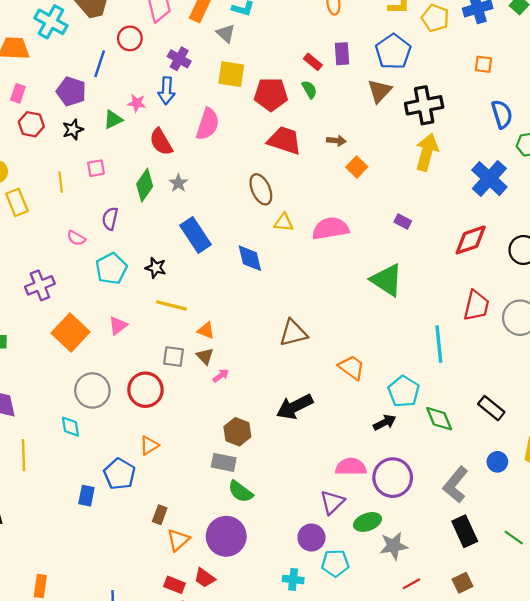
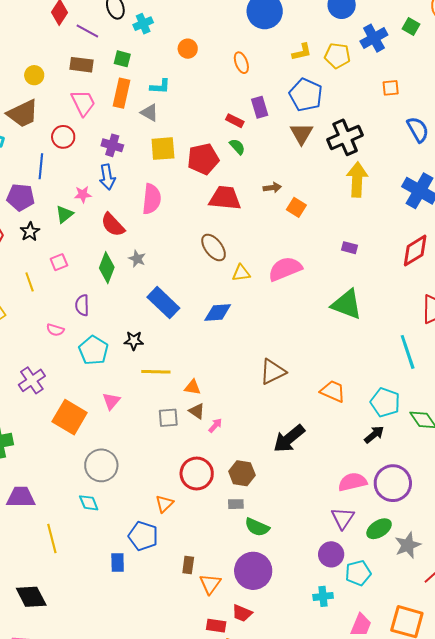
blue diamond: (250, 258) -> (218, 312), turned -68
red circle: (145, 390) -> (197, 474), moved
gray rectangle: (224, 462) -> (236, 504), size x0.7

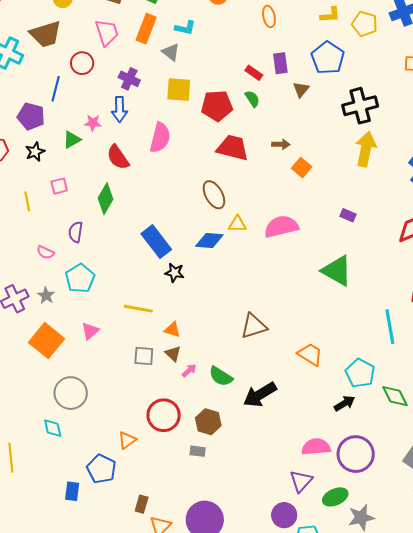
brown triangle: (301, 133) -> (301, 89), moved, size x0.7
gray star: (137, 259) -> (46, 295), moved
blue diamond: (218, 312) -> (209, 241), moved
black star: (134, 341) -> (175, 273), moved
green semicircle: (257, 527) -> (221, 376), moved

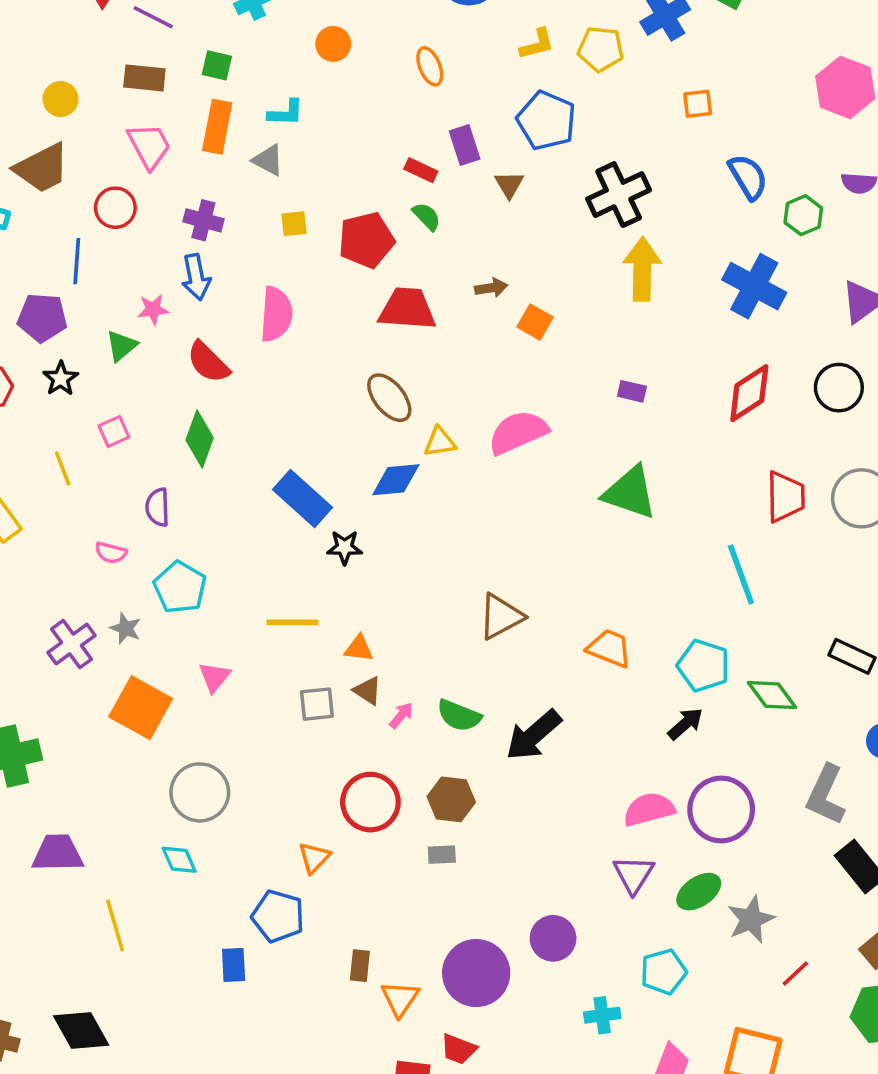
yellow square: (179, 90) -> (294, 224), size x0.6
purple circle: (284, 515) -> (553, 938), moved

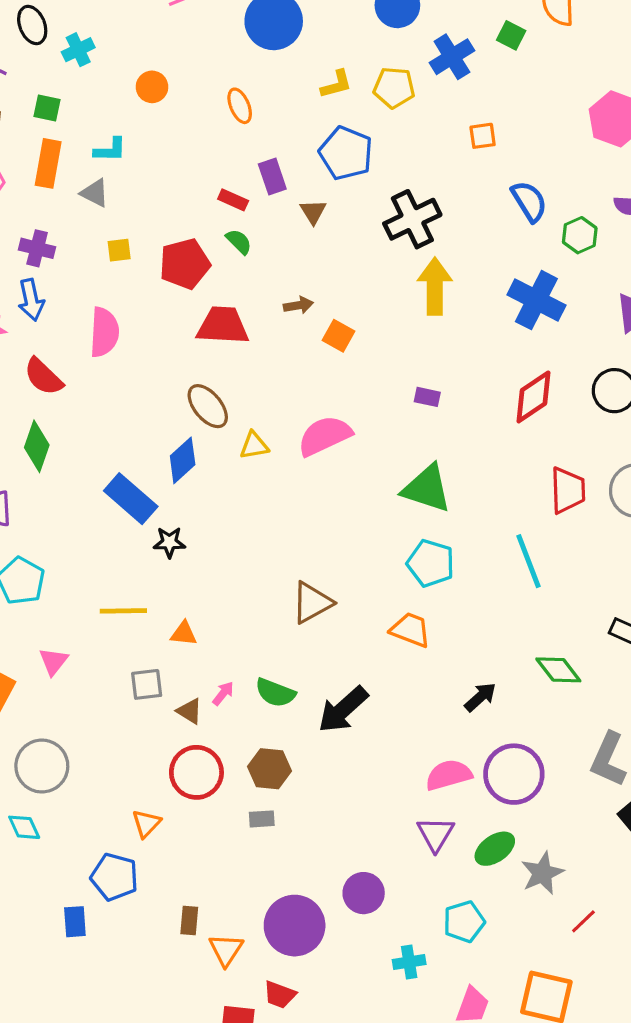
blue diamond: (396, 480) -> (183, 460), moved, turned -36
cyan pentagon: (703, 666) -> (431, 563), moved
brown triangle: (368, 691) -> (190, 711), moved

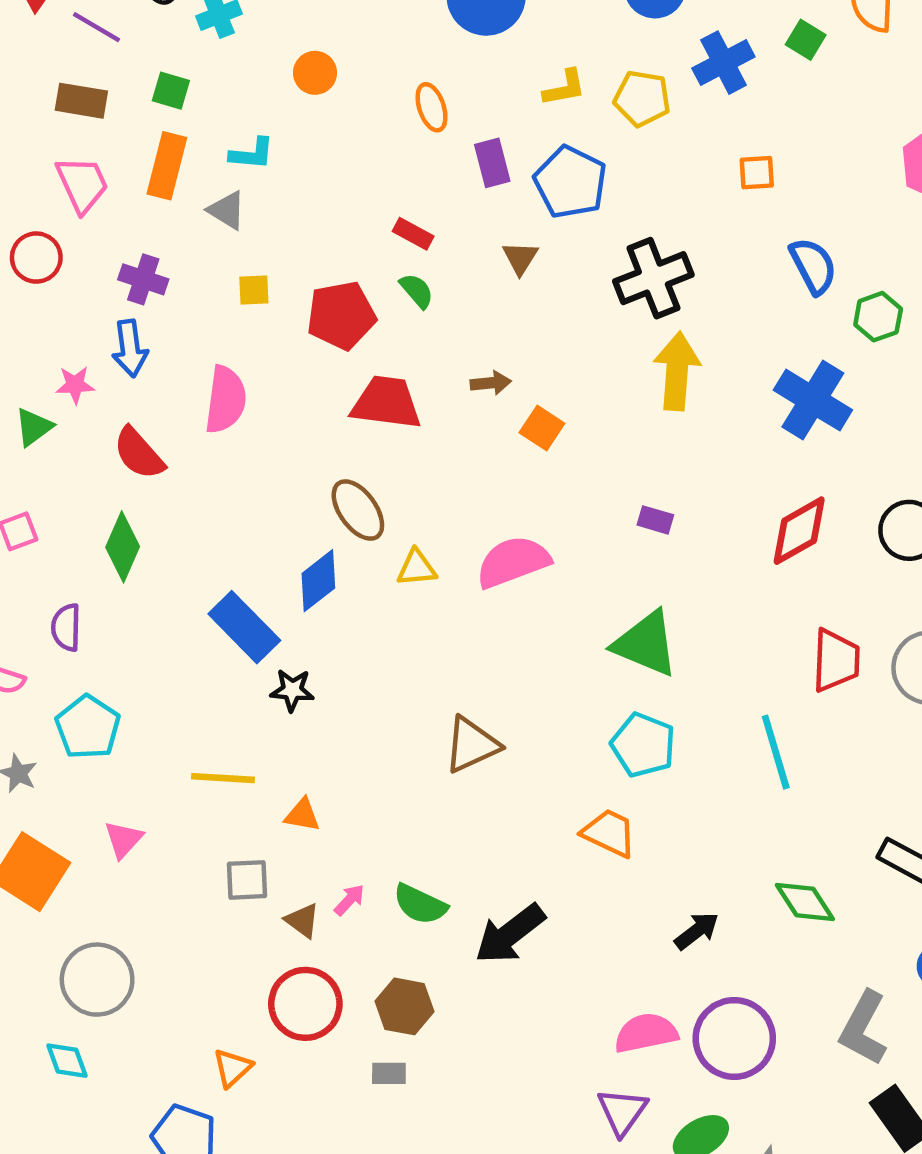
purple rectangle: (272, 176) -> (492, 163), moved
brown triangle: (312, 603) -> (472, 745), moved

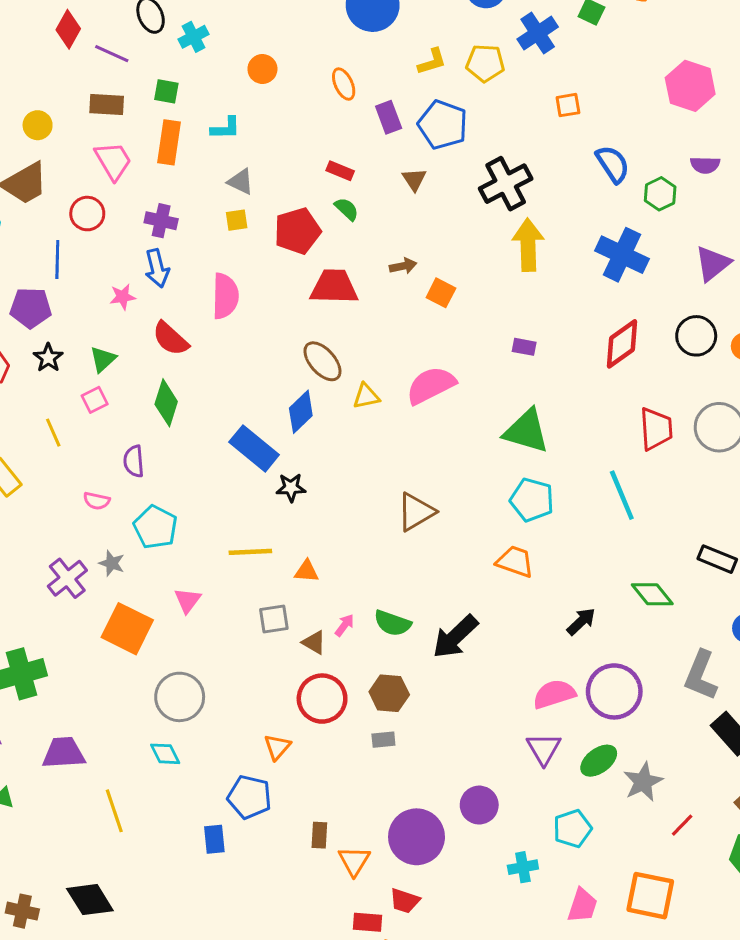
gray triangle: (227, 210) -> (241, 182), moved
green triangle: (34, 427) -> (103, 359), moved

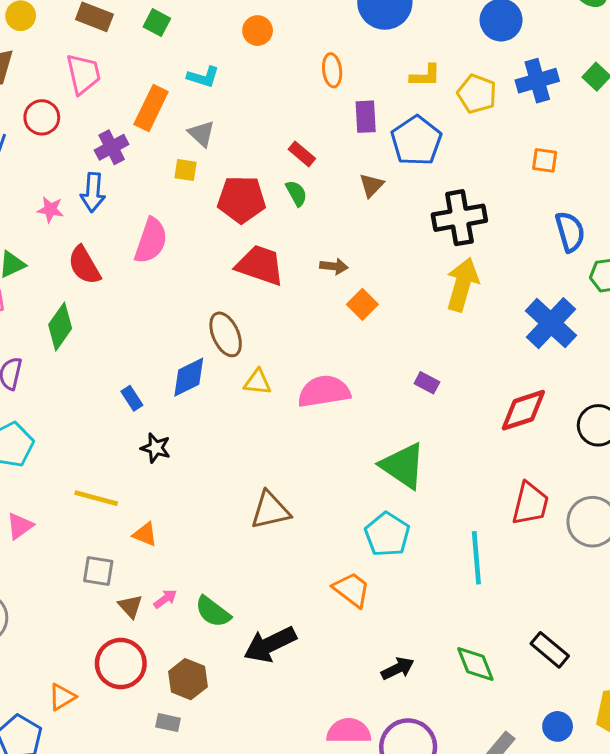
orange rectangle: (169, 142) -> (151, 108), moved
purple cross: (161, 221) -> (112, 147), turned 32
blue rectangle: (254, 448) -> (132, 398), size x0.5

